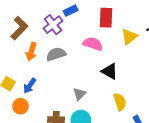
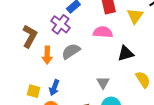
black triangle: (110, 71) -> (126, 53), turned -30

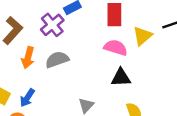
pink semicircle: (103, 32) -> (116, 48), moved

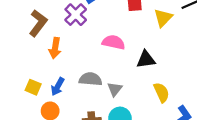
pink semicircle: (116, 48) -> (114, 42), moved
gray semicircle: (57, 60) -> (91, 79), moved, turned 30

